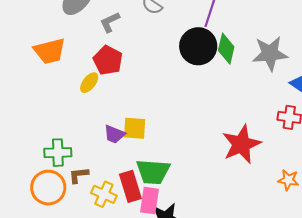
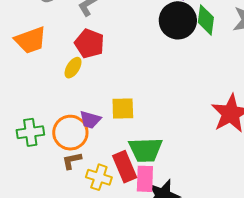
purple trapezoid: (114, 134) -> (90, 120), moved
green cross: (58, 153) -> (30, 132), moved
orange circle: (48, 188) -> (70, 133), moved

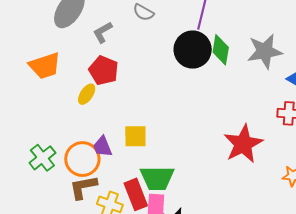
purple trapezoid: (90, 120) -> (102, 147), turned 50
green cross: (30, 132) -> (42, 158), turned -32
brown L-shape: (72, 161) -> (83, 187), size x1.4

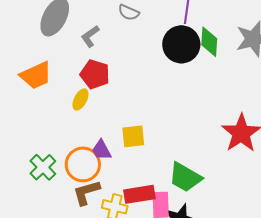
green trapezoid: (157, 178) -> (185, 177), moved, turned 36
red rectangle: (136, 194) -> (139, 194), turned -72

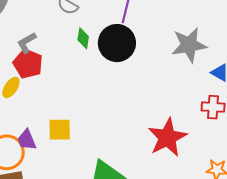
gray L-shape: (90, 36) -> (27, 43), moved
green diamond: (209, 42) -> (83, 38), moved, size x0.7

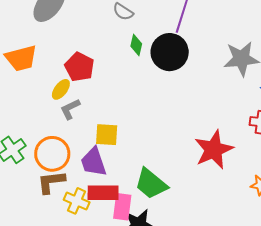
gray L-shape: (27, 43) -> (70, 109), moved
purple trapezoid: (27, 140) -> (94, 162), moved, size x1.4

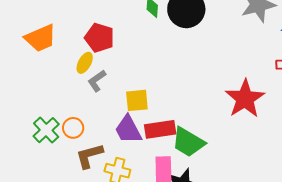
orange circle: (52, 154) -> (73, 128), moved, size x0.6
red rectangle: (103, 193) -> (160, 129), moved

